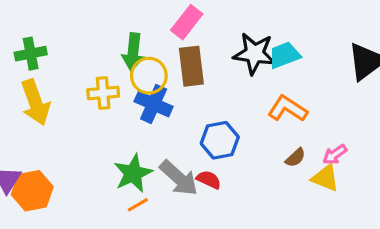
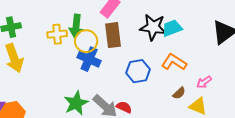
yellow cross: (103, 93) -> (57, 34), moved
blue hexagon: (220, 140) -> (138, 71), moved
pink arrow: (335, 154) -> (204, 82), moved

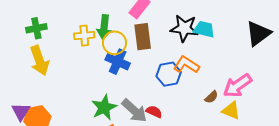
cyan trapezoid: (172, 28) -> (204, 29), turned 35
orange L-shape: (174, 62) -> (186, 65), moved
pink arrow: (204, 82) -> (237, 86), size x1.8

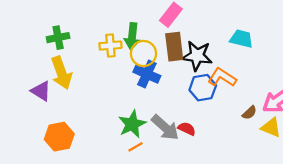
black star: (184, 28) -> (197, 56), moved
purple triangle: (21, 112) -> (41, 91), moved, turned -30

